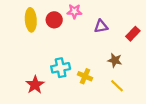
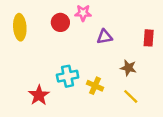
yellow ellipse: (31, 20) -> (20, 27), moved
purple triangle: (101, 26) -> (105, 37), moved
red rectangle: (133, 34) -> (149, 38), turned -40

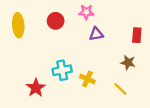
pink star: (83, 13) -> (86, 12), moved
brown star: (128, 68) -> (128, 63), moved

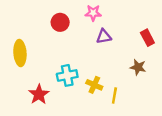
yellow ellipse: (18, 25) -> (20, 53), moved
red rectangle: (137, 35) -> (147, 38), turned -32
yellow line: (120, 89) -> (114, 96), moved, turned 56

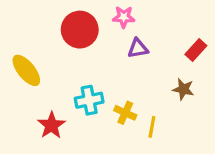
red circle: (60, 22) -> (80, 30), size x1.5
red rectangle: (147, 38) -> (196, 50), turned 70
yellow ellipse: (20, 53) -> (26, 70), turned -35

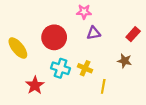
red circle: (80, 30) -> (54, 37), moved
cyan cross: (89, 100) -> (61, 68), turned 30
yellow cross: (125, 113) -> (85, 68), moved

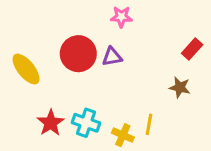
purple triangle: (94, 33) -> (112, 57), moved
cyan cross: (61, 68) -> (86, 123), moved
yellow cross: (85, 68) -> (123, 135), moved

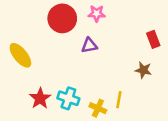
red rectangle: (192, 49) -> (153, 39), turned -63
red circle: (78, 54) -> (62, 18), moved

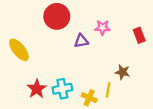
pink star: (97, 14) -> (102, 28), moved
brown star: (143, 70) -> (122, 72), moved
cyan cross: (68, 98) -> (62, 89), turned -30

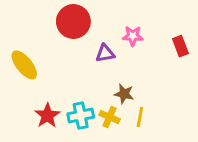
brown star: (122, 72) -> (124, 94), moved
yellow cross: (89, 98) -> (110, 117), moved

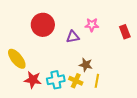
red circle: (73, 22) -> (43, 25), moved
yellow ellipse: (24, 65) -> (17, 59), moved
red star: (47, 116) -> (33, 80), turned -30

